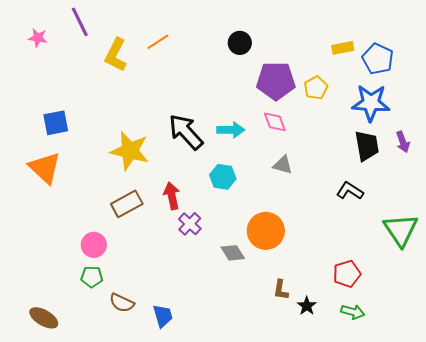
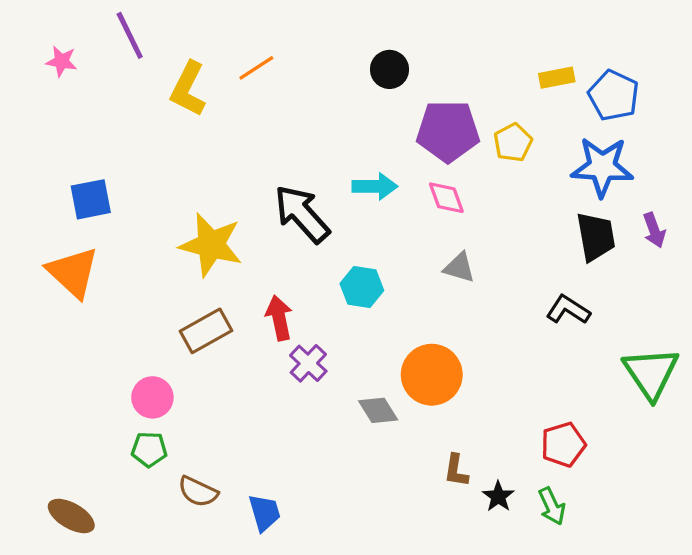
cyan arrow: (231, 130) -> (375, 186), moved
green arrow: (353, 312) -> (552, 506), moved, turned 50

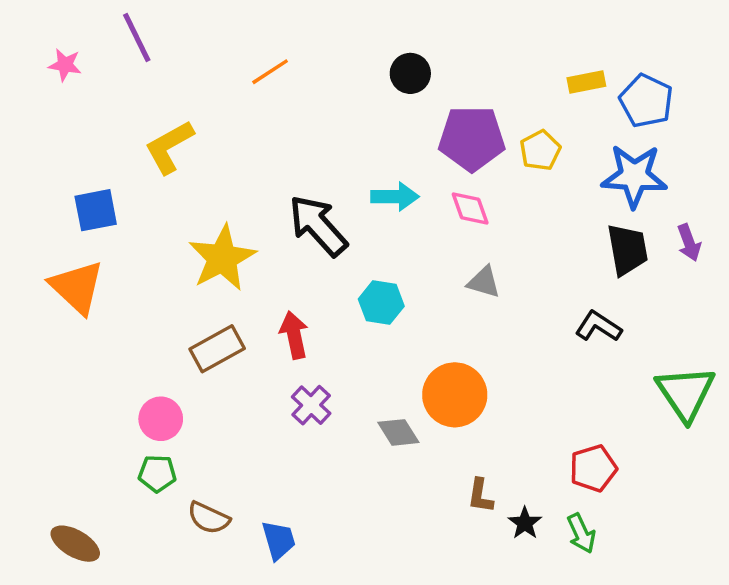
yellow L-shape: (188, 89) -> (169, 147), moved, turned 34
yellow star: (211, 245) -> (222, 258), turned 30
purple cross: (308, 363) -> (311, 405), moved

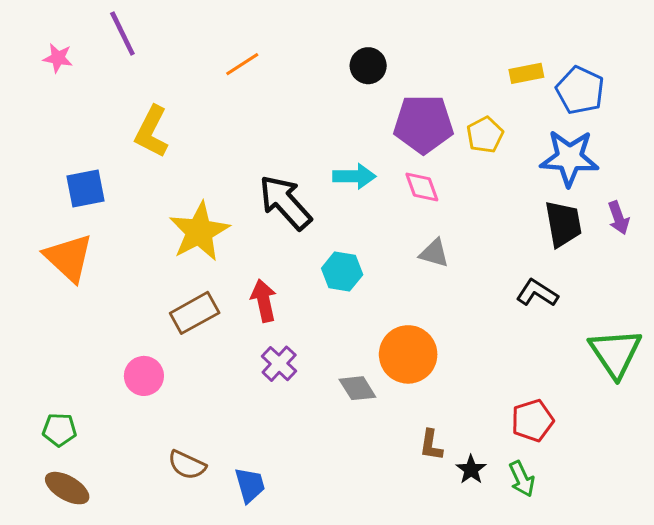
yellow L-shape: (169, 147) -> (152, 132), turned -34
green pentagon: (157, 473) -> (59, 430), moved

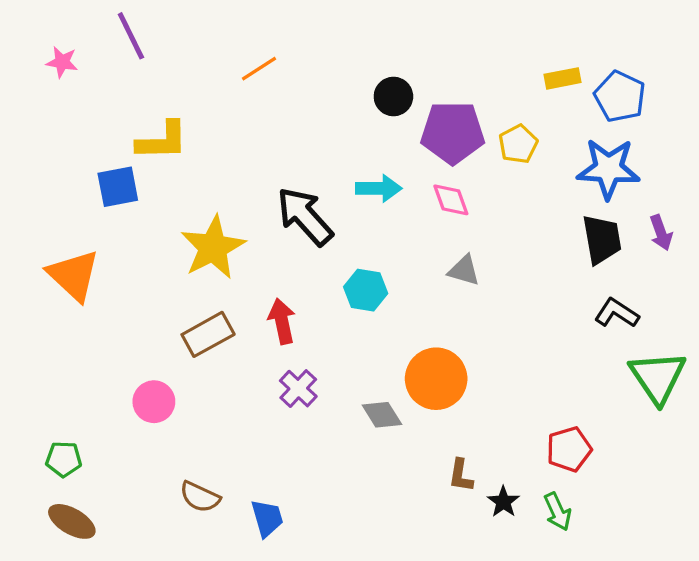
black circle: (368, 66) -> (393, 97), moved
yellow L-shape: (152, 132) -> (162, 141), turned -118
blue square: (86, 189) -> (118, 187), moved
black L-shape: (537, 293) -> (617, 313), moved

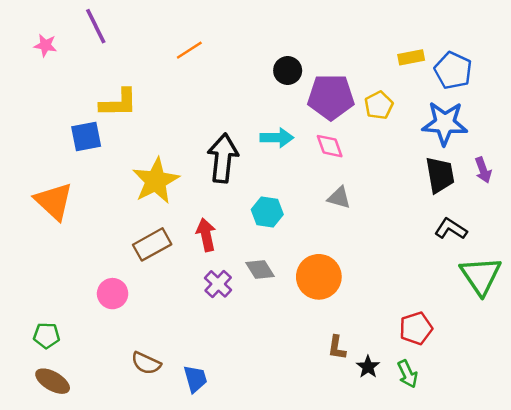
black arrow: (305, 216) -> (223, 158), turned 48
gray diamond: (382, 415) -> (260, 270), moved

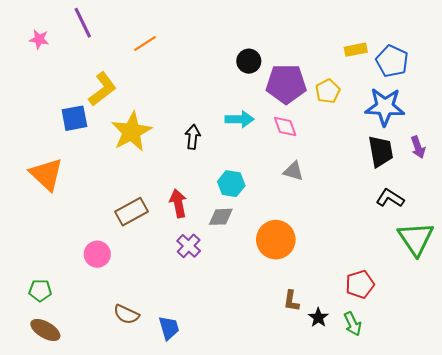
orange line: (189, 50) -> (145, 43), moved
yellow L-shape: (119, 103) -> (102, 89), turned -36
black arrow: (223, 158) -> (193, 137), size x0.6
yellow star: (156, 181) -> (132, 132), moved
gray diamond: (260, 270) -> (221, 217), moved, turned -60

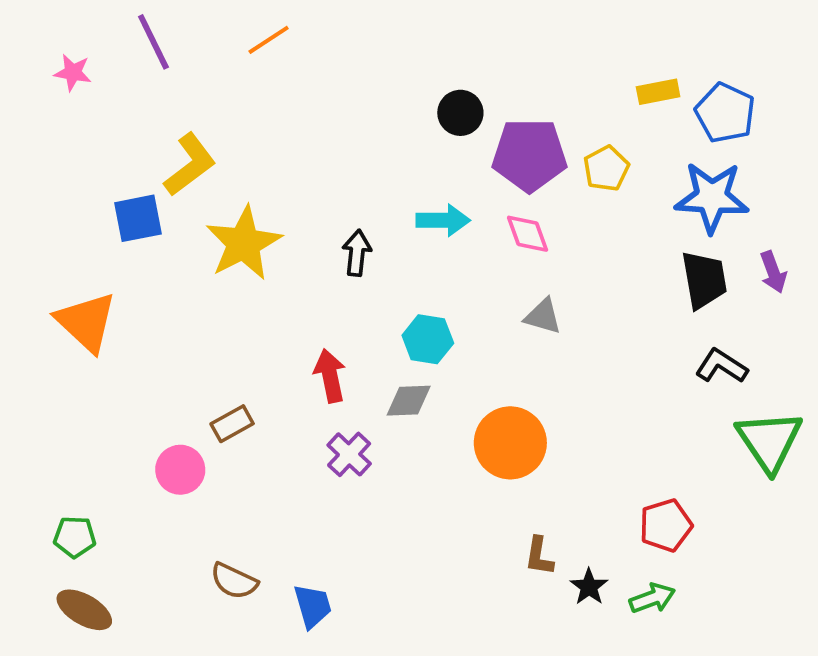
orange line: (145, 43) -> (269, 40), moved
brown rectangle: (132, 212) -> (232, 424), moved, size x0.7
green arrow: (353, 324) -> (652, 598), turned -85

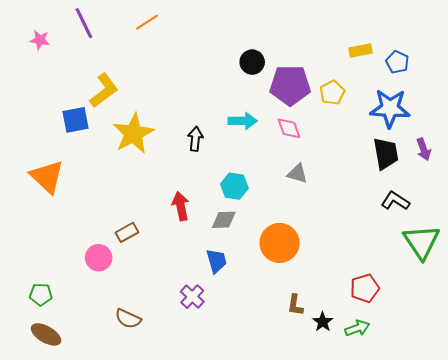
blue pentagon: (725, 113) -> (397, 62), size x0.7
purple cross: (349, 454) -> (192, 297), moved
blue trapezoid: (313, 606) -> (216, 261), moved

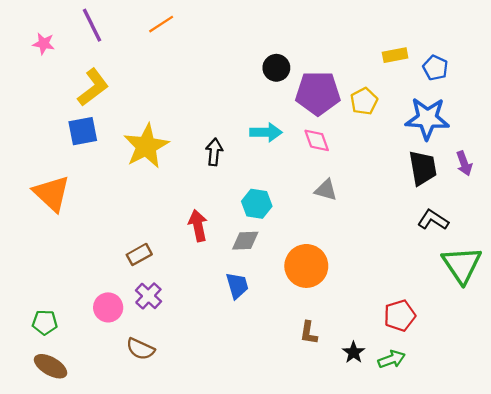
yellow L-shape: (104, 90) -> (93, 87), moved
pink circle: (99, 258) -> (108, 307), moved
purple cross: (192, 297) -> (148, 296), moved
brown L-shape: (295, 305) -> (309, 333), moved

